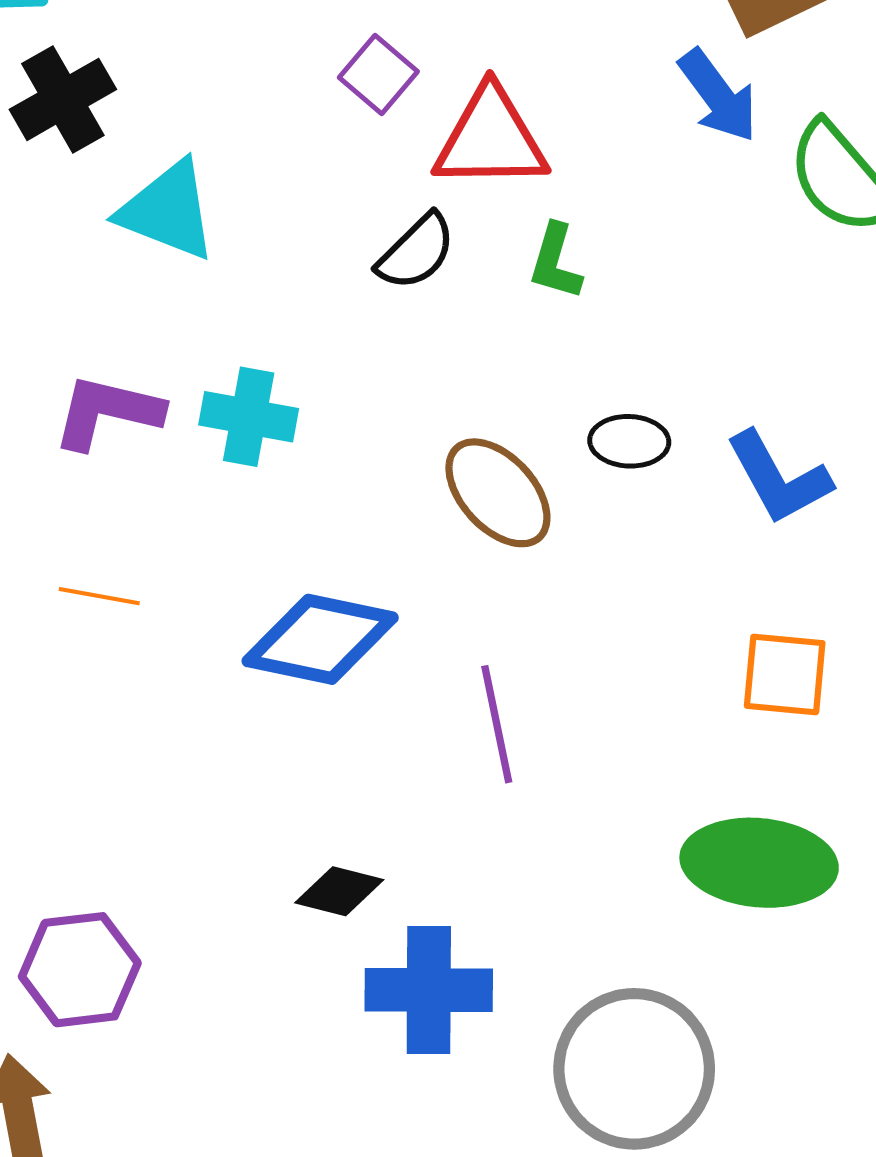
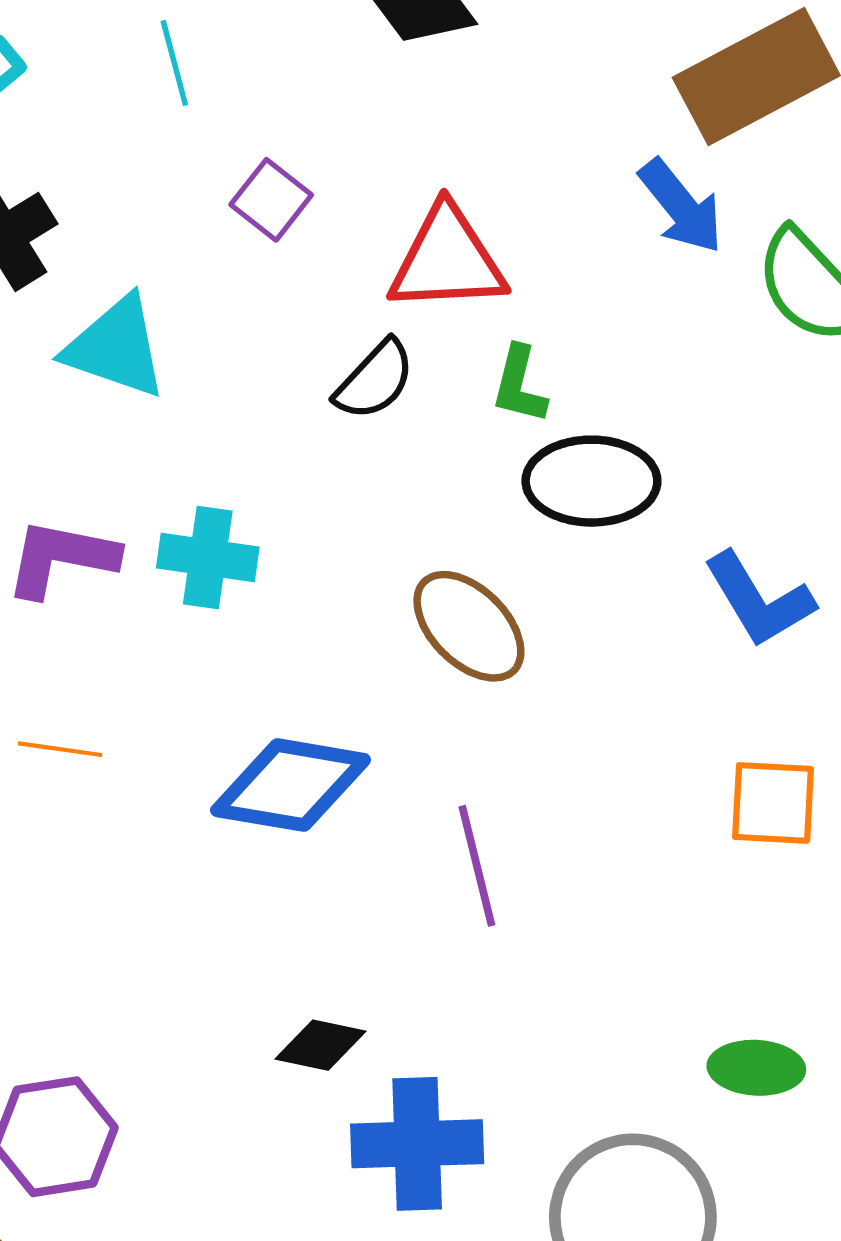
purple square: (378, 74) -> (271, 200), moved
black ellipse: (629, 441) -> (591, 481), moved, size x1.6
green ellipse: (759, 863) -> (756, 1068), moved, size x0.6

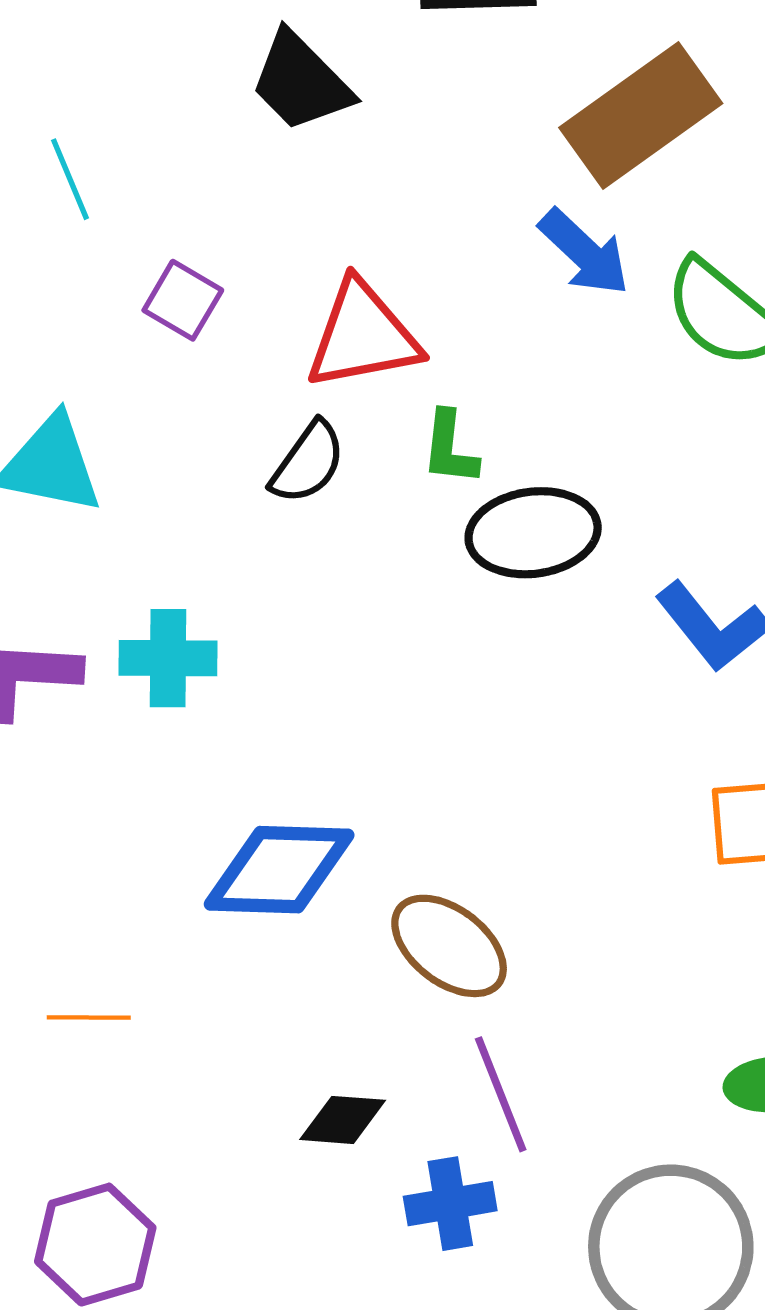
brown ellipse: (469, 626) -> (449, 946), moved
orange line: (60, 749) -> (89, 1018), moved
purple line: (477, 866) -> (501, 1094), moved
blue cross: (417, 1144) -> (450, 1204), size x0.7

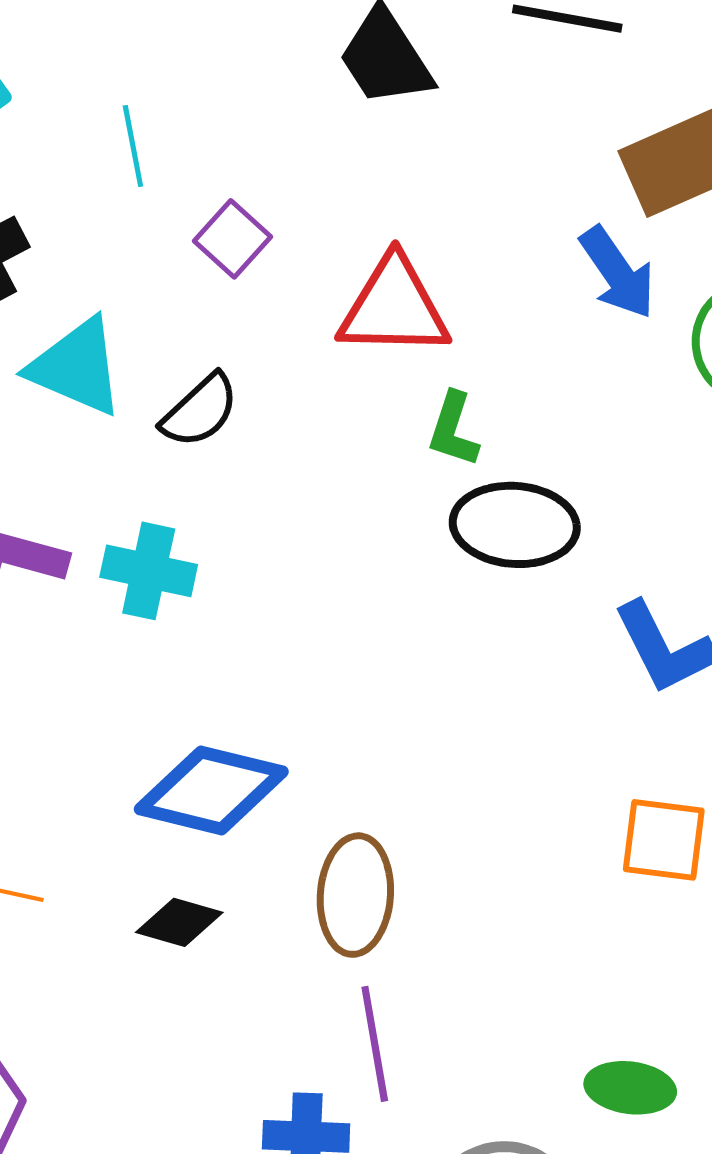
cyan line: (70, 179) -> (133, 146), moved
black semicircle: (308, 463) -> (200, 411), moved
brown ellipse: (449, 946) -> (355, 895), turned 45
black diamond: (343, 1120) -> (179, 922), moved

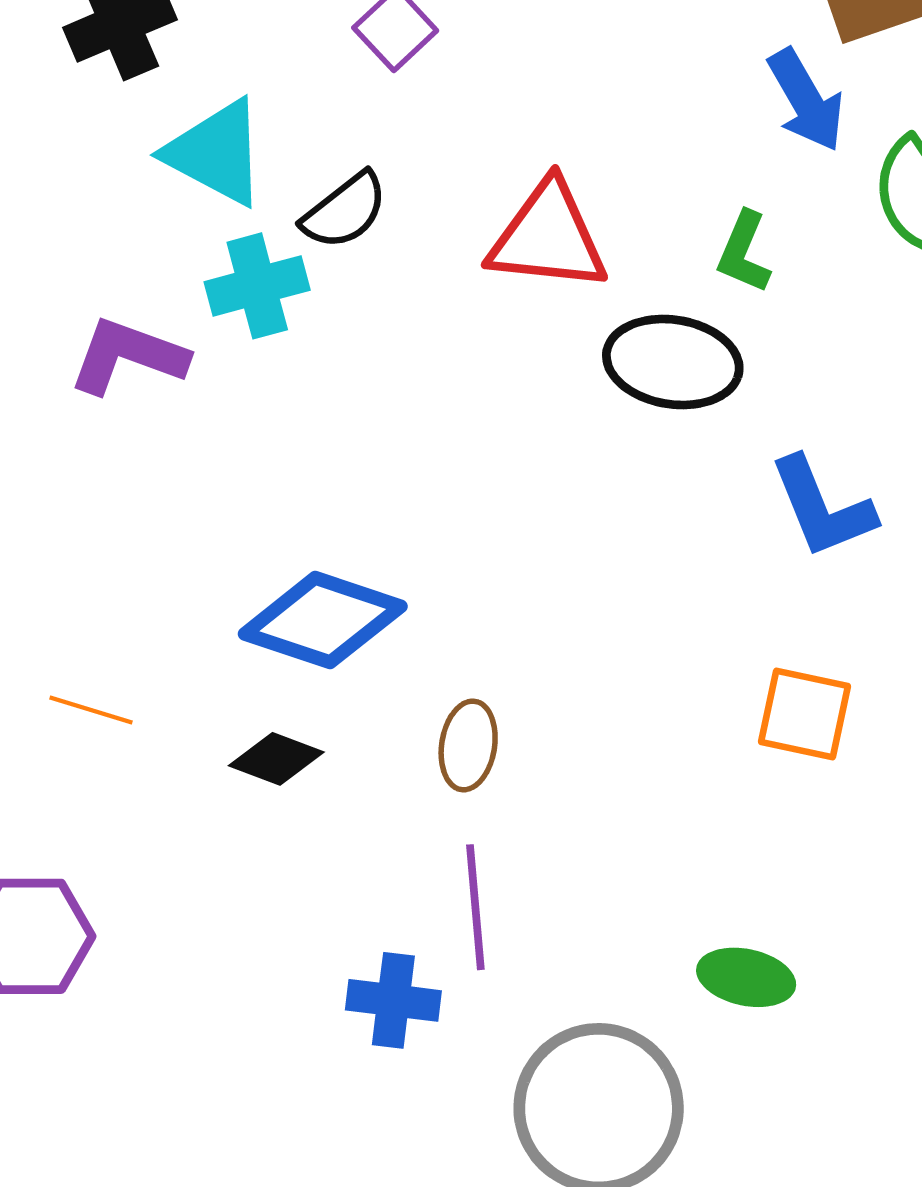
red triangle: (394, 307) -> (548, 237), moved
green L-shape: (453, 429) -> (744, 252), moved
cyan cross: (149, 571) -> (257, 286), moved, turned -32
brown ellipse: (355, 895) -> (468, 745), size x0.7

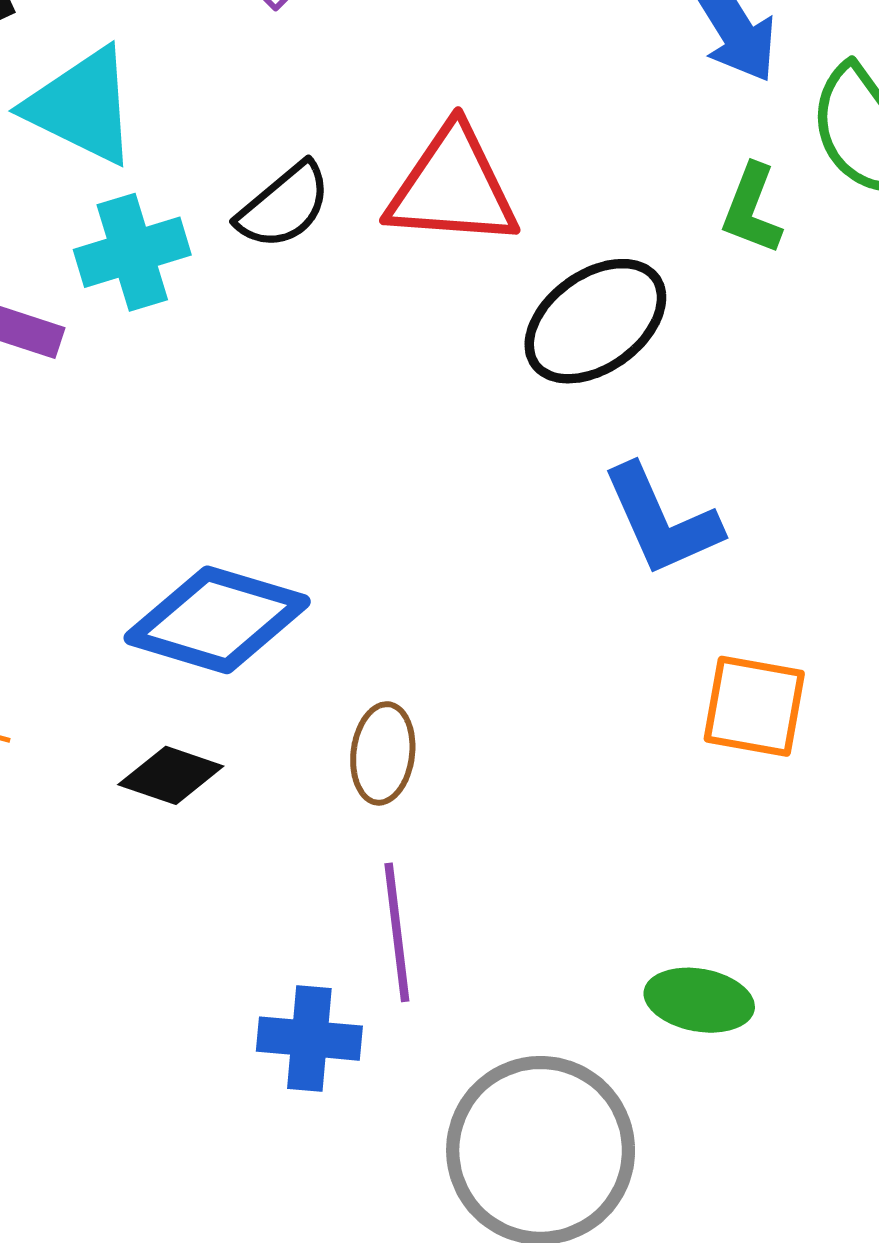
black semicircle: (345, 211) -> (284, 206), moved
green L-shape: (744, 252) -> (752, 209), moved
black ellipse: (673, 362) -> (595, 321), turned -43
blue L-shape: (822, 507) -> (662, 520), moved

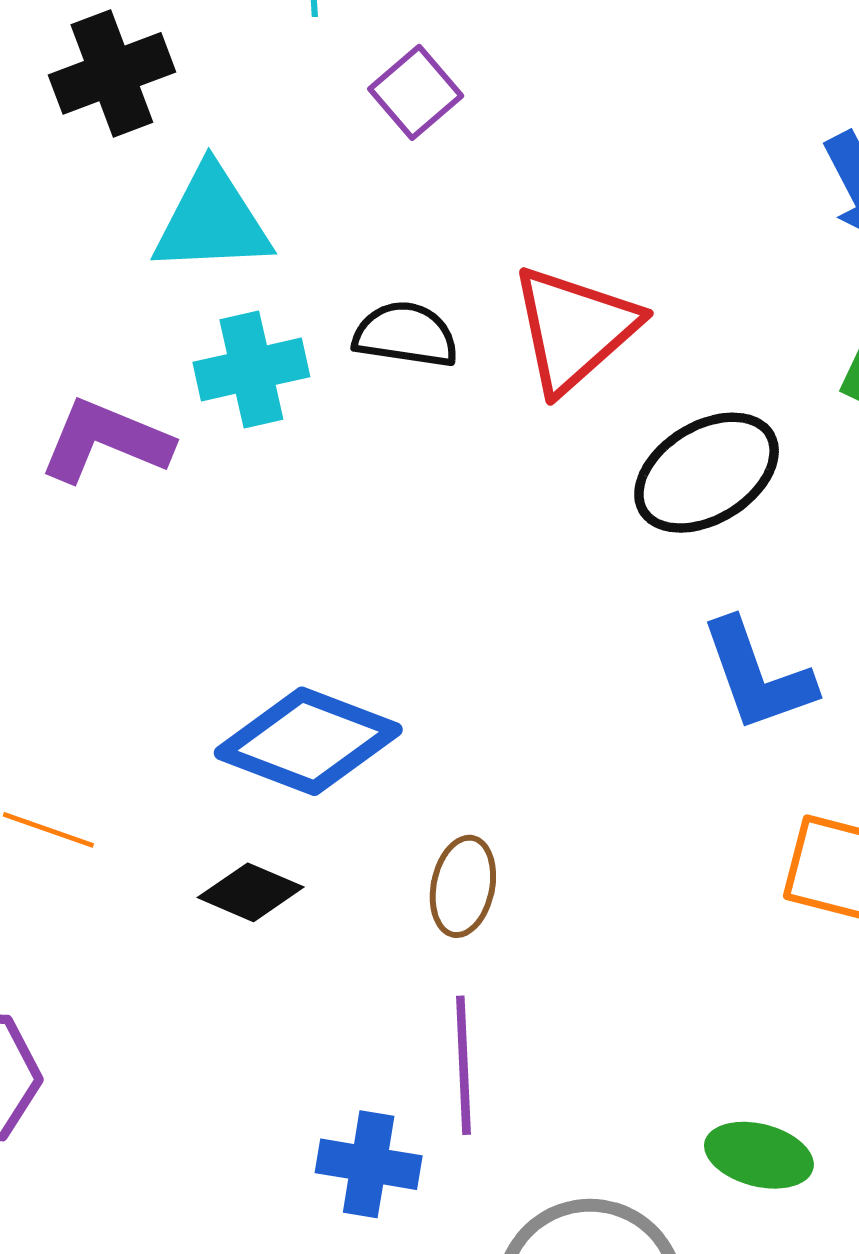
cyan triangle: (82, 106) -> (212, 220), turned -33
red triangle: (453, 187) -> (575, 329), turned -50
black semicircle: (284, 206) -> (406, 335), turned -136

